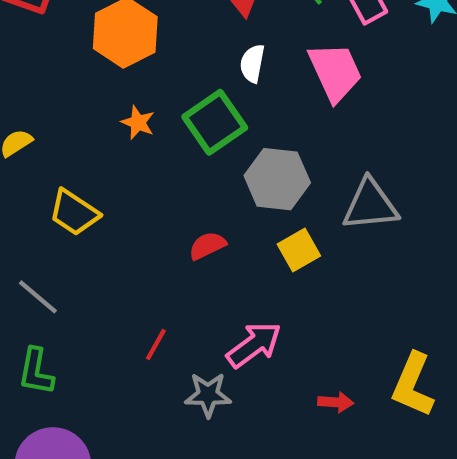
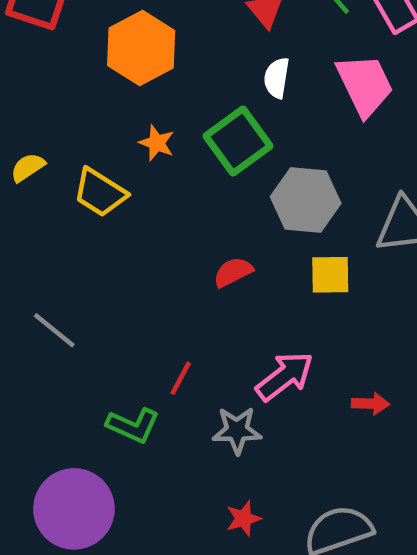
yellow trapezoid: (74, 213) -> (100, 193), moved
yellow square: (299, 250) -> (330, 275), turned 30
green L-shape: (36, 371) -> (133, 425), moved, turned -75
red arrow: (336, 402) -> (370, 404), moved

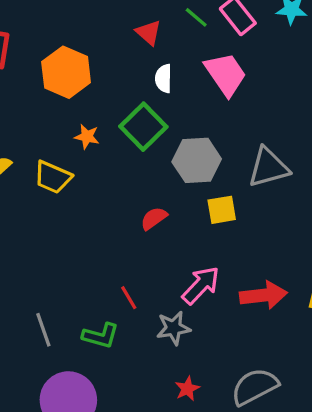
gray line: (54, 330) -> (43, 330), moved, turned 40
red line: (181, 378) -> (129, 298), turned -50
red arrow: (370, 404) -> (263, 295), size x1.8

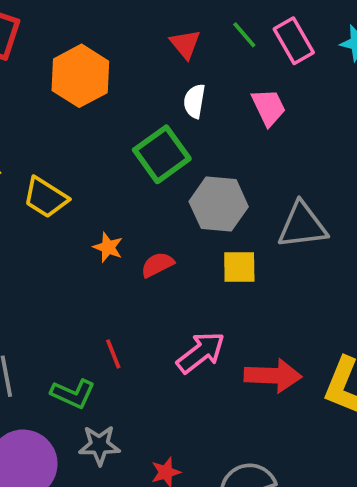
pink trapezoid: (226, 74) -> (269, 107), size x0.7
orange star: (87, 137) -> (108, 247), moved
gray star: (173, 328) -> (99, 445), moved

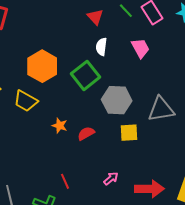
orange hexagon: (80, 76) -> (42, 66), moved
pink arrow: (201, 352) -> (111, 178), size x0.6

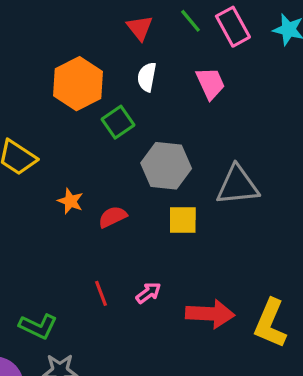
orange hexagon: (42, 66) -> (78, 84), moved
green square: (86, 75) -> (118, 122), size x0.7
red line: (65, 181) -> (101, 293), moved

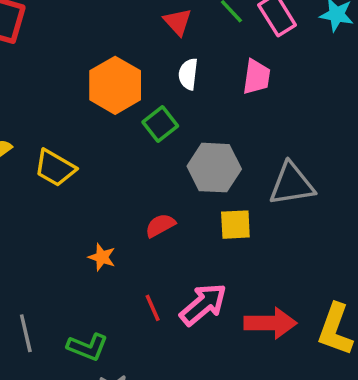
pink trapezoid: (210, 83) -> (257, 77), turned 36
orange star: (70, 201) -> (102, 257), moved
pink arrow: (148, 293) -> (203, 304), size x1.8

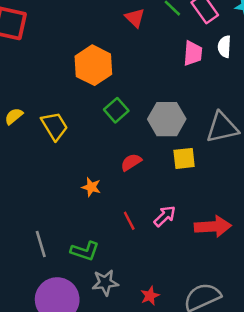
white semicircle: (188, 74) -> (224, 47), moved
green square: (160, 124) -> (116, 110), moved
yellow trapezoid: (55, 168) -> (54, 126), turned -148
pink arrow: (203, 304) -> (165, 216), size x0.7

